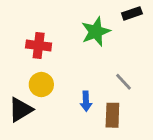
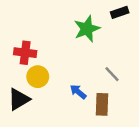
red cross: (39, 46) -> (25, 53), moved
blue arrow: (86, 101) -> (78, 92), turned 132

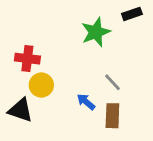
gray line: (112, 74) -> (112, 82), moved
black triangle: (19, 99) -> (20, 110), turned 50

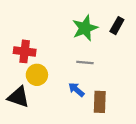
black rectangle: (132, 14) -> (117, 26), moved, turned -42
gray line: (112, 82) -> (85, 63), moved, turned -42

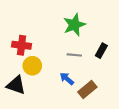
black rectangle: (117, 26) -> (101, 51), moved
brown rectangle: (100, 102) -> (87, 89), turned 48

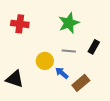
red cross: (22, 45) -> (20, 24), moved
yellow circle: (32, 66) -> (45, 61), moved

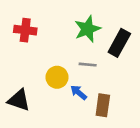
black rectangle: (94, 47) -> (119, 43), moved, size x1.5
brown rectangle: (81, 83) -> (103, 105), turned -42

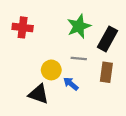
black triangle: (19, 100) -> (39, 94), moved
brown rectangle: (103, 105) -> (106, 72), moved

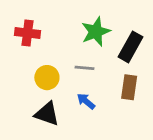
gray line: (79, 58) -> (85, 68), moved
yellow circle: (51, 70) -> (47, 78), moved

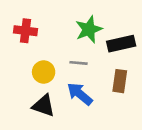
black rectangle: (130, 47) -> (121, 44), turned 48
blue arrow: (86, 101) -> (80, 94), size x1.5

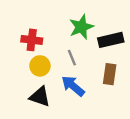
red cross: (26, 31) -> (32, 40), moved
gray line: (78, 63) -> (72, 58), turned 63

